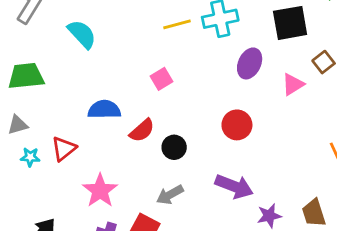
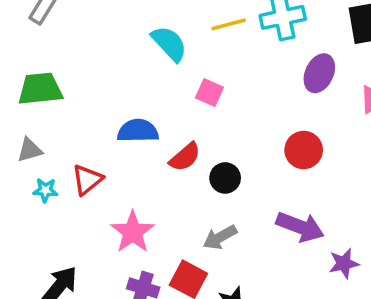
cyan semicircle: (82, 34) -> (169, 44), moved
pink square: (162, 79) -> (209, 92), turned -35

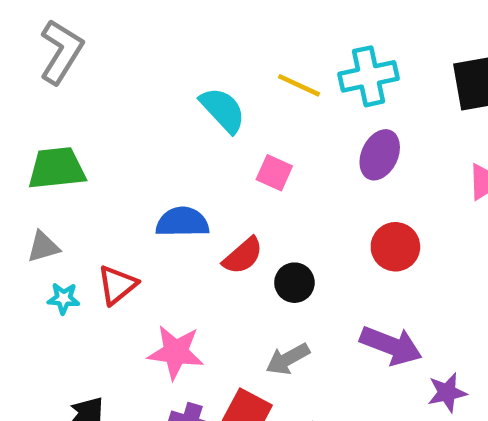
yellow line: (229, 24) -> (299, 85), turned 40
purple ellipse: (319, 73) -> (380, 155), moved
pink star: (133, 232) -> (176, 352), turned -30

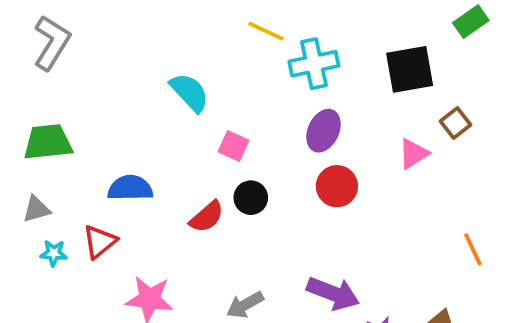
yellow line: (299, 85) -> (266, 31), moved
blue semicircle: (182, 222) -> (130, 188), moved
red circle: (395, 247) -> (337, 186), moved
black circle: (294, 283) -> (251, 198), moved

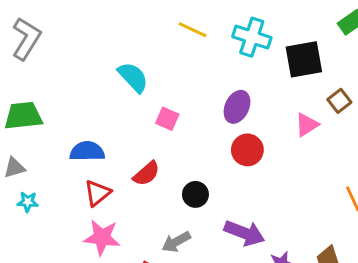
cyan cross: (314, 64) -> (252, 37), moved, turned 30
black circle: (251, 198) -> (195, 194), moved
red triangle: (100, 242) -> (97, 193), moved

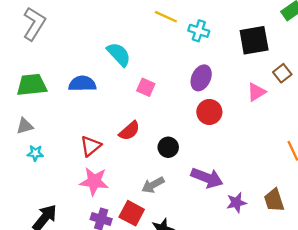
cyan cross: (252, 37) -> (199, 31), moved, size x0.7
blue semicircle: (87, 151) -> (82, 84), moved

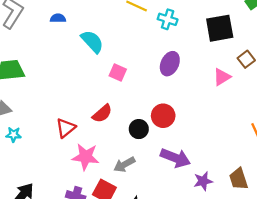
blue semicircle: (82, 84) -> (58, 18), moved, size x0.6
red circle: (209, 112) -> (163, 116), moved
pink star: (94, 181) -> (86, 157), moved

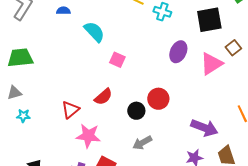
purple ellipse: (170, 64) -> (178, 52), moved
pink triangle: (222, 77) -> (211, 64), size x1.4
purple arrow: (175, 158) -> (204, 128), moved
gray arrow: (124, 164) -> (142, 143), moved

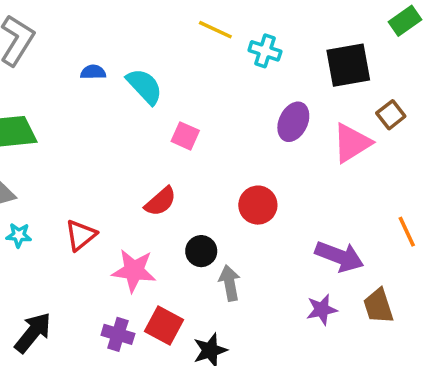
blue semicircle: (63, 11) -> (93, 72), moved
red triangle: (70, 110) -> (81, 235), moved
black circle: (136, 111) -> (201, 251), moved
gray arrow: (142, 143) -> (230, 283), turned 108

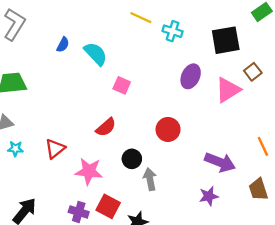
blue semicircle: (93, 72) -> (63, 45), turned 119
brown trapezoid: (378, 306) -> (258, 189), moved

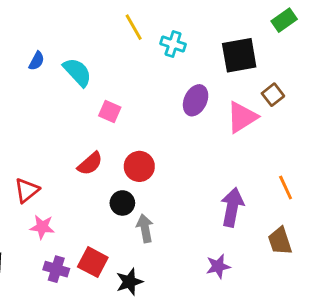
yellow line: (141, 18) -> (134, 27), turned 35
red circle: (168, 129) -> (139, 166), moved
purple arrow: (220, 162) -> (232, 207), turned -100
pink star: (89, 171) -> (42, 227), moved, size x0.7
purple star: (209, 196) -> (218, 266), moved

